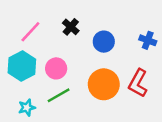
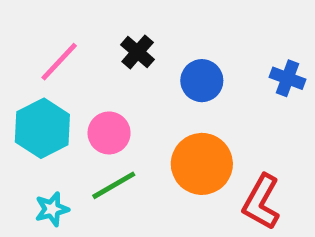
red L-shape: (138, 83) -> (261, 202), moved

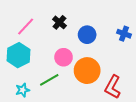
pink circle: (109, 133) -> (64, 57), moved

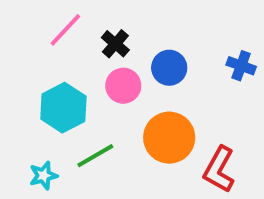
pink line: (26, 26) -> (65, 30), moved
cyan hexagon: (18, 55) -> (63, 108), moved
pink circle: (64, 57) -> (123, 86), moved

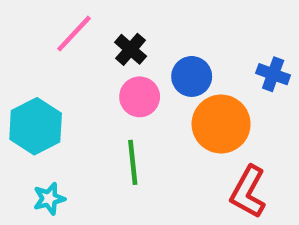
cyan hexagon: (63, 108) -> (36, 126), moved
orange circle: (169, 138) -> (221, 124), moved
green line: (95, 156) -> (133, 162), moved, turned -66

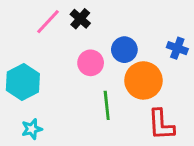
black cross: (131, 49) -> (80, 19), moved
green line: (133, 162) -> (107, 105), moved
red L-shape: (248, 192) -> (161, 125), turned -32

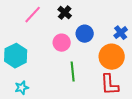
black cross: (80, 19) -> (65, 13), moved
blue cross: (177, 48) -> (121, 33), turned 32
orange circle: (143, 80) -> (112, 57), moved

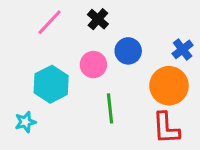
cyan hexagon: (16, 56) -> (51, 84), moved
cyan star: (22, 88) -> (25, 122), moved

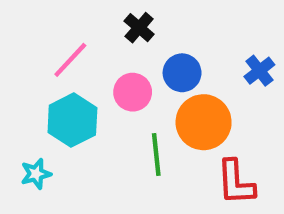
pink line: (50, 22) -> (70, 60), moved
orange circle: (169, 86) -> (204, 122), moved

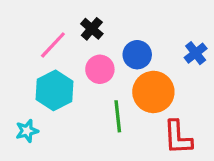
black cross: (139, 28) -> (92, 29), moved

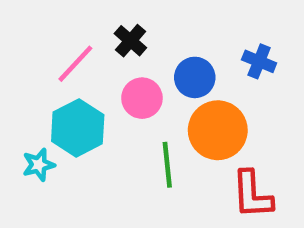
blue cross: (196, 53) -> (259, 61), moved, turned -30
cyan star: (27, 131) -> (39, 165), moved

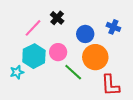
pink circle: (142, 98) -> (58, 52), moved
green line: (167, 165) -> (73, 72), turned -42

